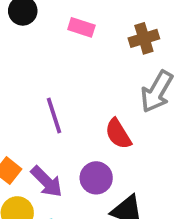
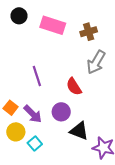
pink rectangle: (81, 27) -> (53, 25), size x1.6

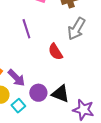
purple line: (37, 76) -> (26, 29), moved
purple circle: (61, 112) -> (38, 93), moved

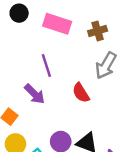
purple arrow: (16, 78) -> (35, 94), moved

